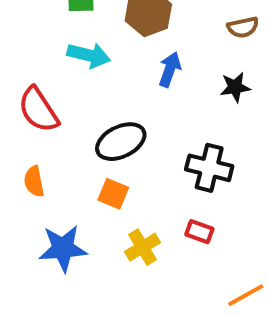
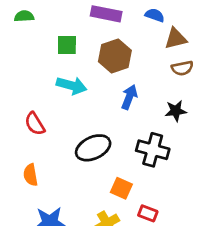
red semicircle: (38, 110) -> (35, 124), size x0.7
black cross: (209, 168) -> (153, 150), moved
orange square: (113, 194) -> (121, 188), moved

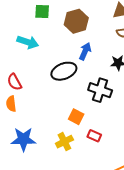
cyan arrow: (72, 86) -> (28, 42), moved
red semicircle: (35, 124) -> (14, 82), moved
black ellipse: (93, 148) -> (64, 71), moved

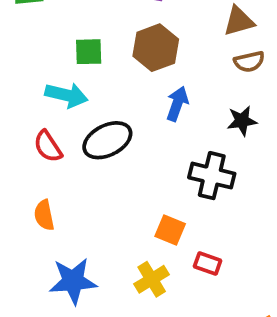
green square: (42, 12) -> (89, 52), moved
black ellipse: (64, 71) -> (107, 140), moved
red semicircle: (14, 82) -> (48, 146), moved

